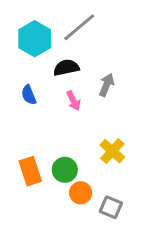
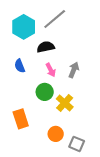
gray arrow: (107, 85) -> (74, 70), moved
yellow cross: (112, 151) -> (65, 103), moved
green circle: (65, 170) -> (45, 92), moved

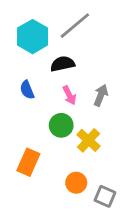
orange rectangle: (21, 119) -> (28, 162), turned 42

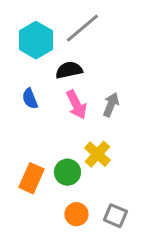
pink arrow: (69, 95) -> (76, 105), size x1.4
green circle: (61, 125) -> (67, 172), moved
orange circle: (76, 183) -> (76, 214), moved

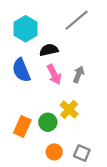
gray line: (82, 28) -> (77, 20), moved
blue semicircle: (30, 99) -> (21, 70), size x1.6

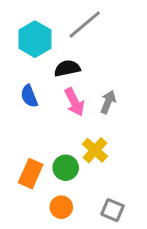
gray line: (77, 20) -> (85, 25), moved
blue semicircle: (21, 70) -> (29, 96), size x0.7
orange circle: (54, 152) -> (61, 207), moved

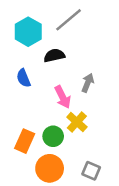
pink arrow: (74, 102) -> (63, 97), moved
orange circle: (61, 207) -> (50, 168), size x1.5

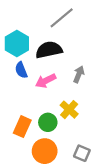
cyan hexagon: (28, 32) -> (17, 43), moved
black semicircle: (54, 55) -> (49, 50), size x1.4
pink arrow: (63, 97) -> (46, 81), moved, turned 90

